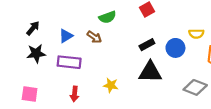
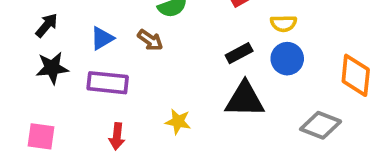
yellow semicircle: (196, 34) -> (284, 23), moved

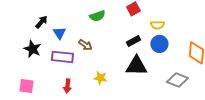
black arrow: (47, 25) -> (41, 22), moved
blue triangle: (102, 38) -> (59, 33), turned -32
brown arrow: (150, 40) -> (85, 45), moved
black star: (52, 68) -> (32, 49), turned 30

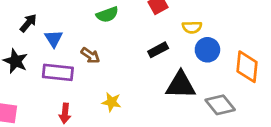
blue circle: (159, 44) -> (207, 50), moved
black triangle: (136, 66) -> (181, 85), moved
gray diamond: (177, 80) -> (220, 105), turned 30

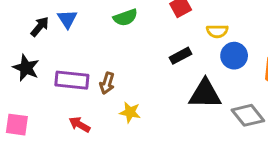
blue triangle: (54, 38) -> (67, 19), moved
brown arrow: (90, 55) -> (107, 83), moved, turned 72
red arrow: (65, 113) -> (80, 125), turned 114

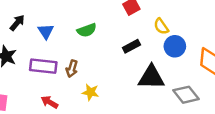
green semicircle: (125, 17) -> (87, 30), moved
blue triangle: (67, 19) -> (46, 31), moved
yellow semicircle: (217, 31) -> (161, 26), turned 56

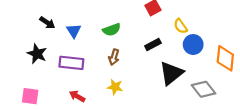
black arrow: (17, 23) -> (47, 23), turned 84
brown arrow: (72, 69) -> (114, 57), moved
black triangle: (151, 77) -> (171, 73), turned -40

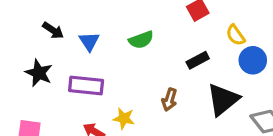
brown arrow: (114, 57) -> (169, 100), moved
yellow star: (115, 87) -> (124, 118), moved

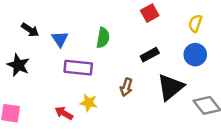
yellow semicircle: (235, 35) -> (195, 23), moved, turned 54
green semicircle: (141, 40) -> (103, 38), turned -60
purple rectangle: (86, 85) -> (78, 68), moved

